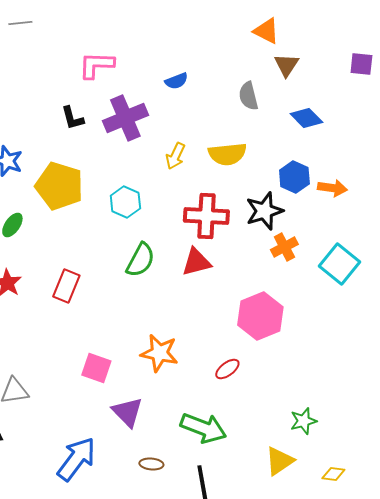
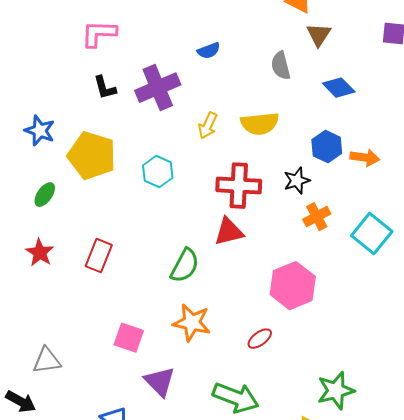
pink L-shape: (96, 65) -> (99, 34), moved
black star: (264, 211) -> (297, 181), size x0.7
green semicircle: (140, 260) -> (185, 266), moved
green star: (303, 421) -> (336, 391), size x1.4

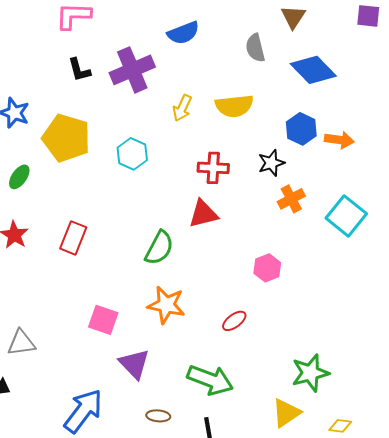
blue semicircle: (209, 51) -> (183, 33), size x1.4
blue diamond: (339, 88) -> (313, 70), size x1.4
red cross: (239, 186) -> (213, 168), size x0.7
pink hexagon: (293, 286) -> (267, 268), size x0.6

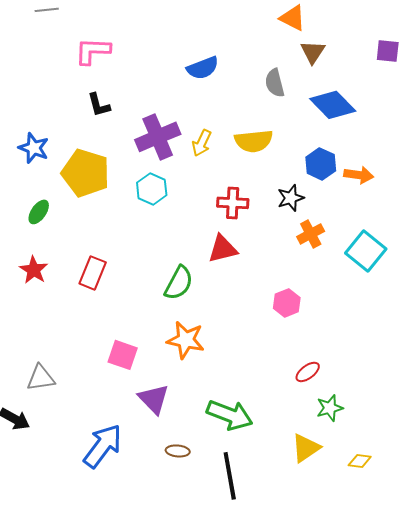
purple cross: (132, 70) -> (158, 137), moved
red ellipse: (234, 321) -> (308, 372), moved
green star: (310, 373) -> (330, 408), size x0.7

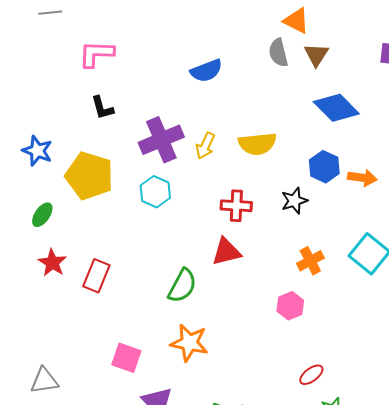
gray semicircle: (275, 83) -> (278, 53), moved
orange cross: (311, 234) -> (310, 261), moved
red star: (34, 270) -> (52, 263), moved

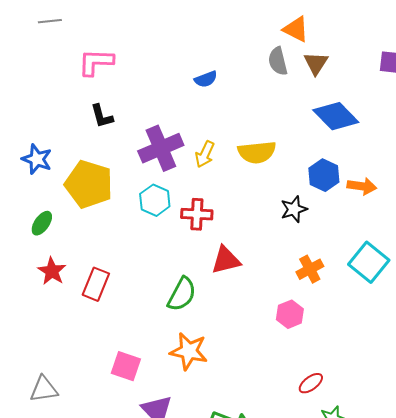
blue semicircle: (206, 71) -> (206, 79), size x0.7
red cross: (236, 206) -> (197, 214), moved

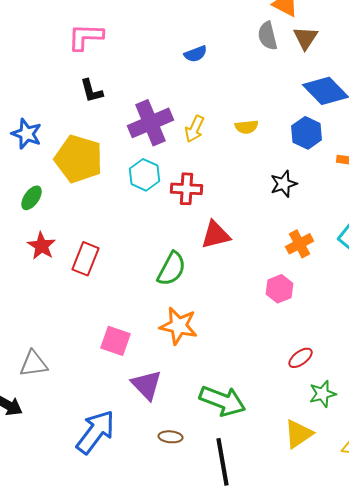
yellow semicircle: (257, 152) -> (247, 127), size x0.6
blue hexagon: (324, 175) -> (307, 133), moved

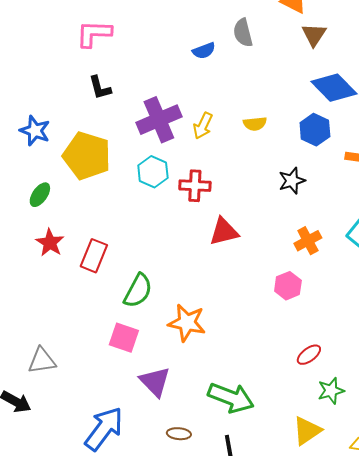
gray semicircle: (268, 36) -> (243, 33), moved
green semicircle: (172, 269) -> (138, 291), moved

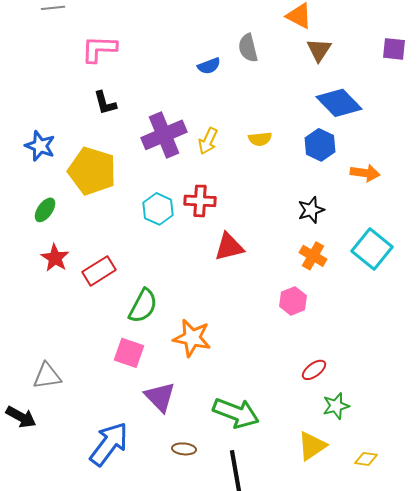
cyan hexagon: (153, 172) -> (158, 209), moved
black star: (292, 181) -> (311, 210), moved
orange cross: (308, 241) -> (313, 256), turned -32
red rectangle: (94, 256) -> (99, 271), turned 36

